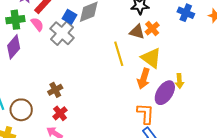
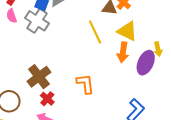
pink semicircle: (37, 24) -> (12, 16), turned -152
brown cross: (55, 90) -> (39, 77), size x1.6
orange L-shape: (146, 114) -> (85, 84), moved

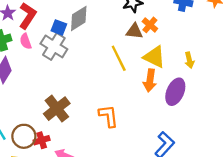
yellow arrow: (158, 49) -> (189, 60), moved
red cross: (47, 99) -> (42, 140), moved, turned 32

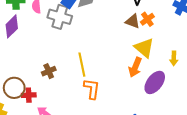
gray cross: (54, 46) -> (60, 17), turned -30
yellow line: (119, 58) -> (82, 65), moved
brown cross: (57, 109) -> (49, 71), size x0.6

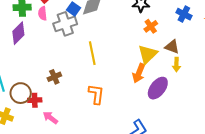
gray cross: (60, 17) -> (65, 24), turned -35
brown triangle: (133, 21) -> (172, 47), moved
yellow triangle: (144, 48) -> (148, 54), turned 35
yellow line: (82, 65) -> (92, 53), moved

